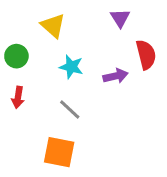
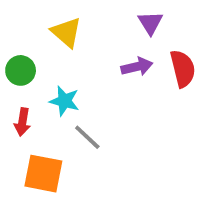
cyan star: (71, 67) -> (64, 101), moved
purple arrow: (116, 76) -> (137, 67), moved
orange square: (59, 152) -> (43, 174), moved

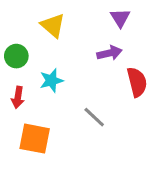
red semicircle: (183, 69) -> (137, 82), moved
cyan star: (64, 101) -> (51, 80), turned -30
gray line: (87, 137) -> (94, 117), moved

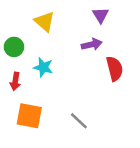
cyan star: (51, 80) -> (43, 67), turned 30
gray line: (94, 117) -> (79, 121), moved

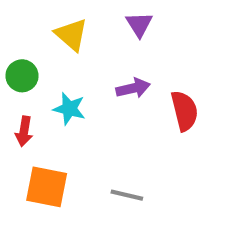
purple triangle: (101, 15) -> (139, 24), moved
purple arrow: (92, 44) -> (133, 88), moved
gray line: (79, 121) -> (127, 195), turned -30

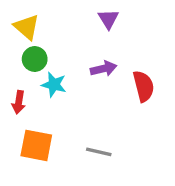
yellow triangle: (71, 35) -> (27, 27), moved
green circle: (22, 76) -> (35, 59), moved

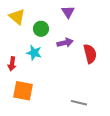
green circle: (35, 59) -> (41, 29), moved
gray line: (99, 152) -> (79, 103), moved

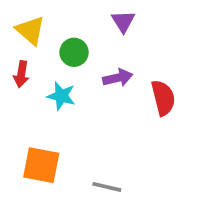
red arrow: (12, 64) -> (21, 74), moved
gray line: (79, 103) -> (107, 187), moved

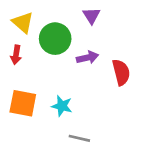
green circle: (74, 52) -> (55, 39), size x1.5
cyan star: (61, 96) -> (62, 106), moved
orange square: (41, 165) -> (23, 103), moved

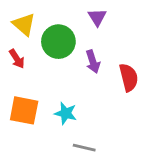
red arrow: (16, 55) -> (17, 59), turned -42
purple arrow: (87, 57) -> (93, 62), turned 85

